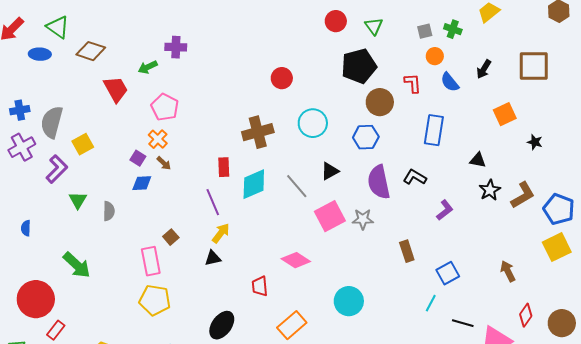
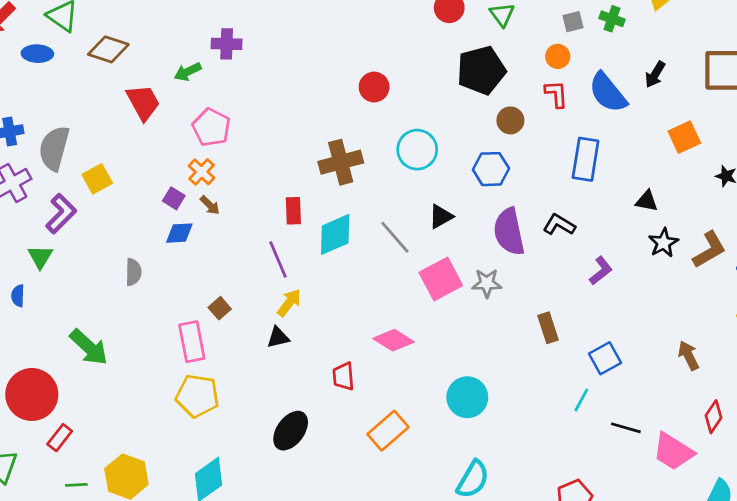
orange circle: (435, 56) -> (558, 56), moved
blue semicircle: (450, 82) -> (608, 93), size x1.5
brown circle: (380, 102) -> (510, 120), size x0.7
green triangle: (78, 200) -> (40, 257), moved

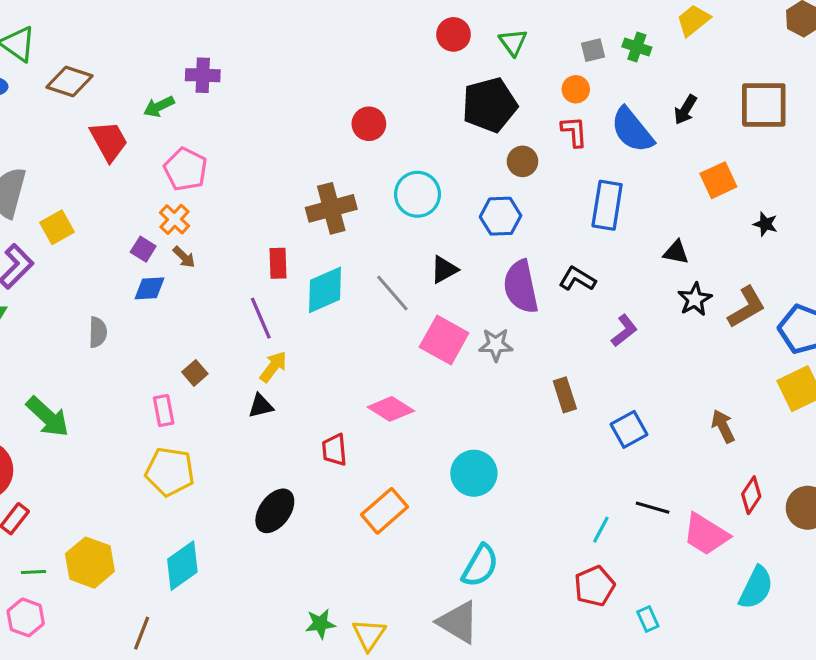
pink square: (441, 279) -> (444, 340), turned -33
pink rectangle: (192, 342) -> (164, 411), size x0.7
cyan line: (581, 400) -> (601, 530), moved

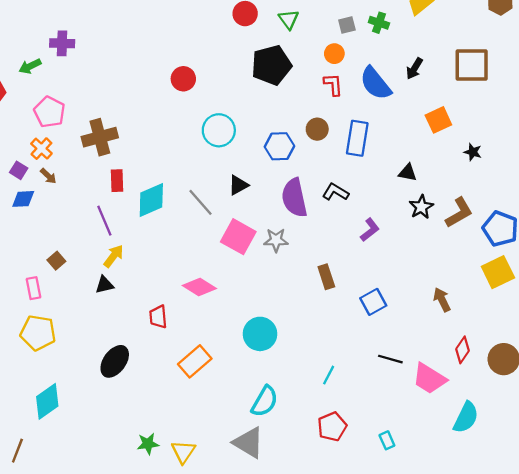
brown circle: (522, 161) -> (317, 129), moved
brown cross: (331, 208) -> (100, 137), moved
cyan line: (601, 530) -> (329, 375), moved
red pentagon: (595, 586) -> (332, 427), moved

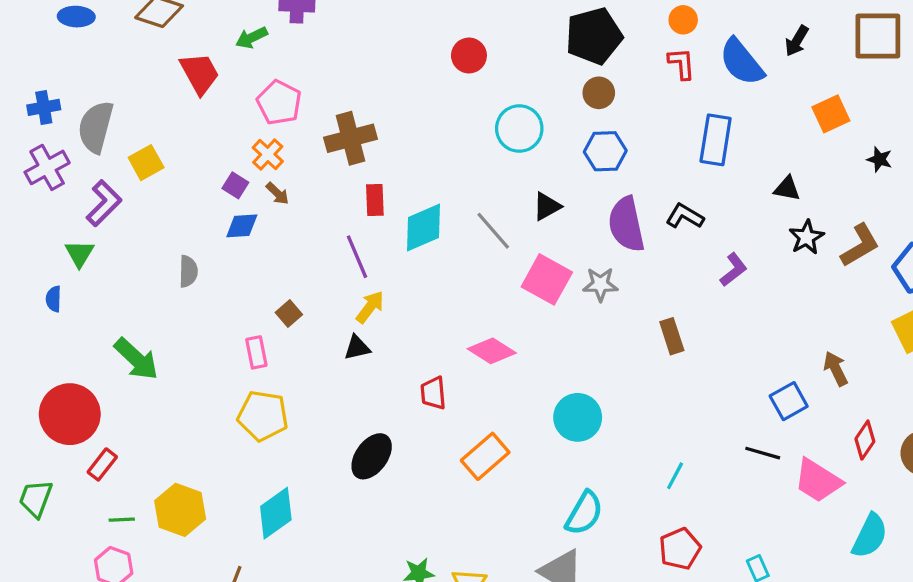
brown circle: (317, 129) -> (599, 93), moved
blue square: (373, 302) -> (789, 401), moved

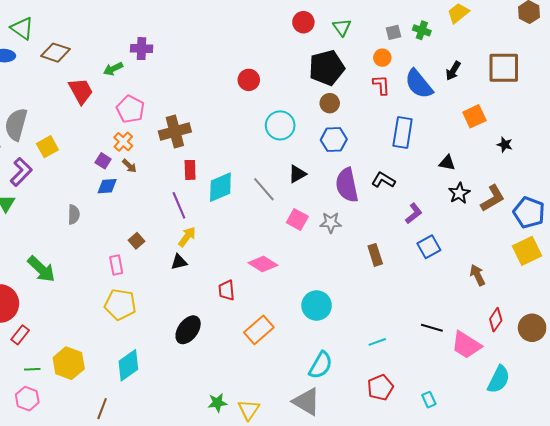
pink square: (547, 279) -> (297, 220), size x0.7
blue square: (789, 401) -> (429, 247), moved
cyan line: (675, 476) -> (377, 342), turned 42

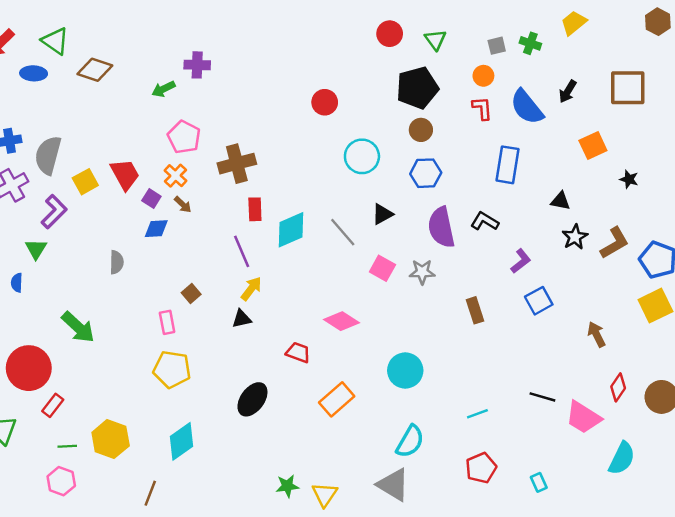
red trapezoid: (81, 91) -> (125, 174), moved
red trapezoid: (227, 290) -> (298, 352), turned 115

